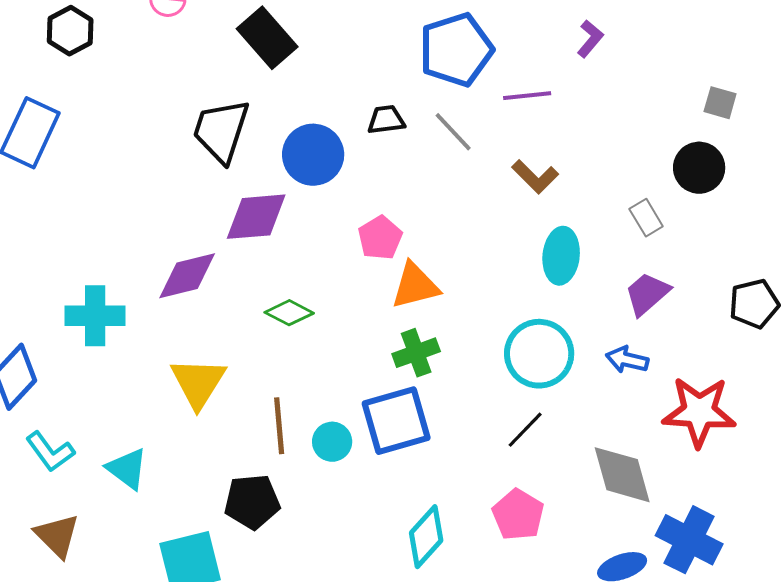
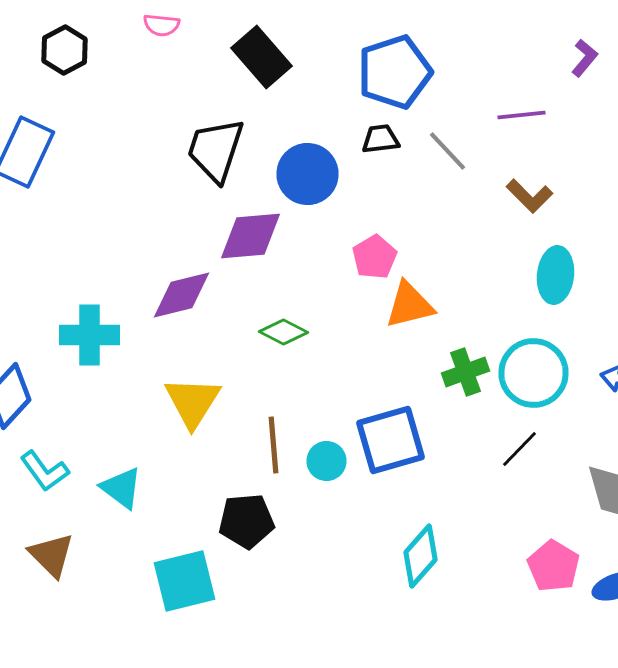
blue pentagon: (456, 50) -> (394, 72), moved
green cross: (416, 353) -> (466, 372), moved
pink pentagon: (518, 515) -> (554, 566), moved

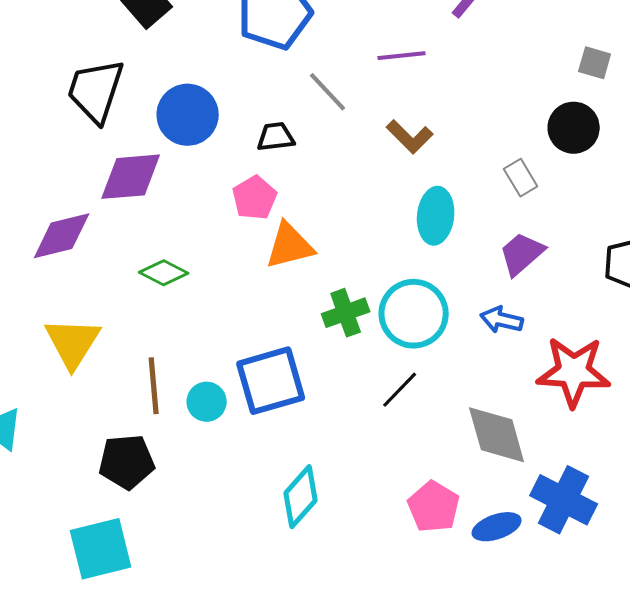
black trapezoid: (380, 139) -> (276, 137), moved
cyan square: (184, 581) -> (101, 549), moved

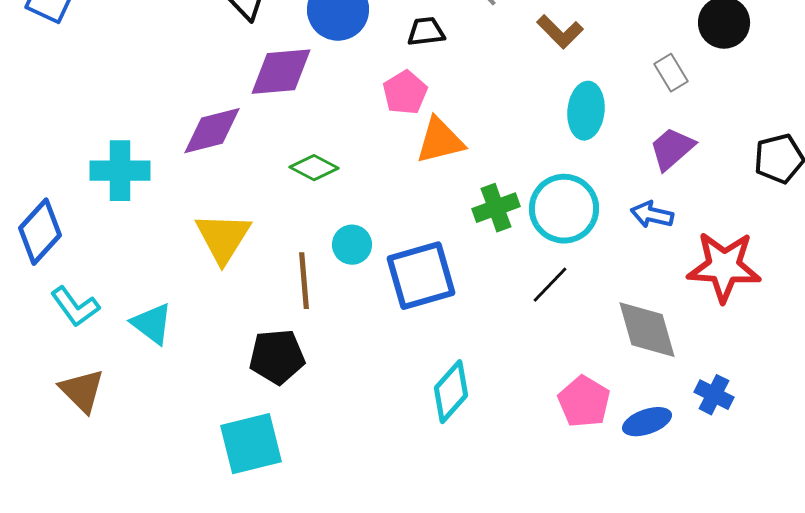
cyan circle: (207, 402) -> (352, 245), moved
blue cross: (564, 500) -> (714, 395), size x0.6

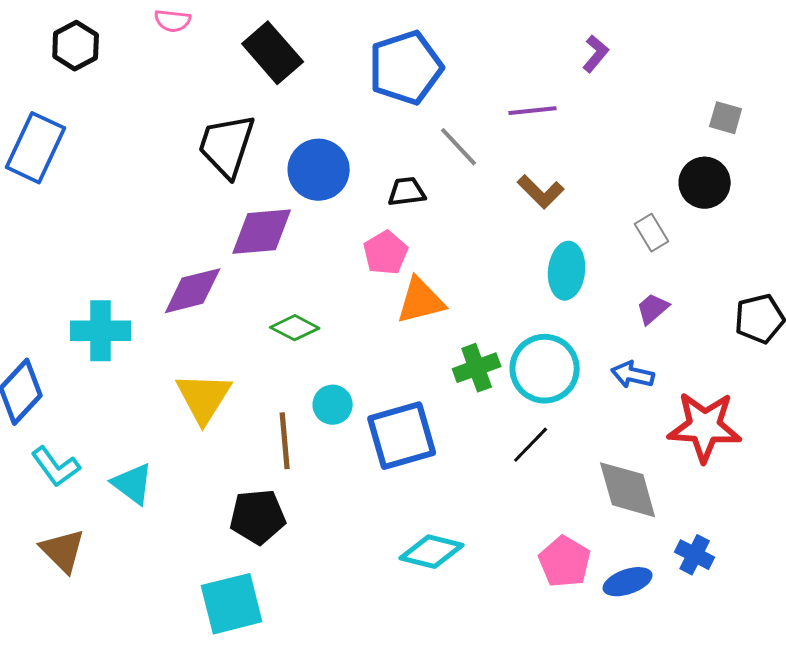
purple trapezoid: (672, 149) -> (653, 309), size x0.7
cyan diamond: (451, 392) -> (432, 552), turned 62

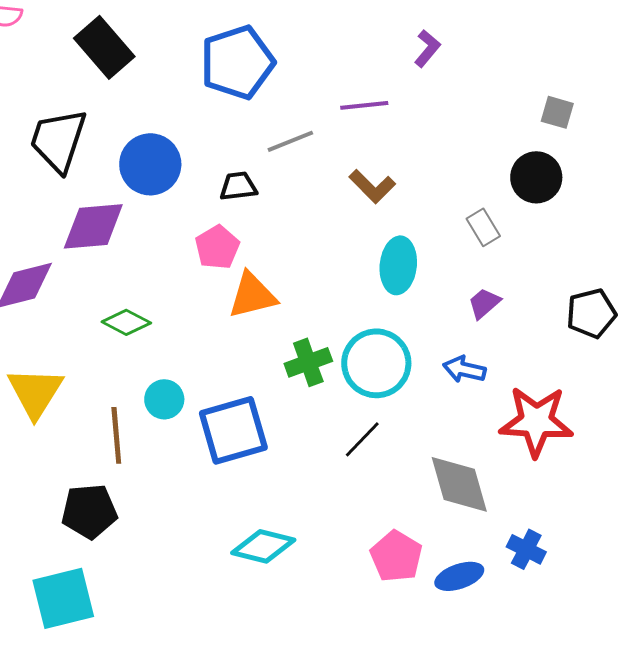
gray line: (459, 147) -> (290, 141), turned -69

